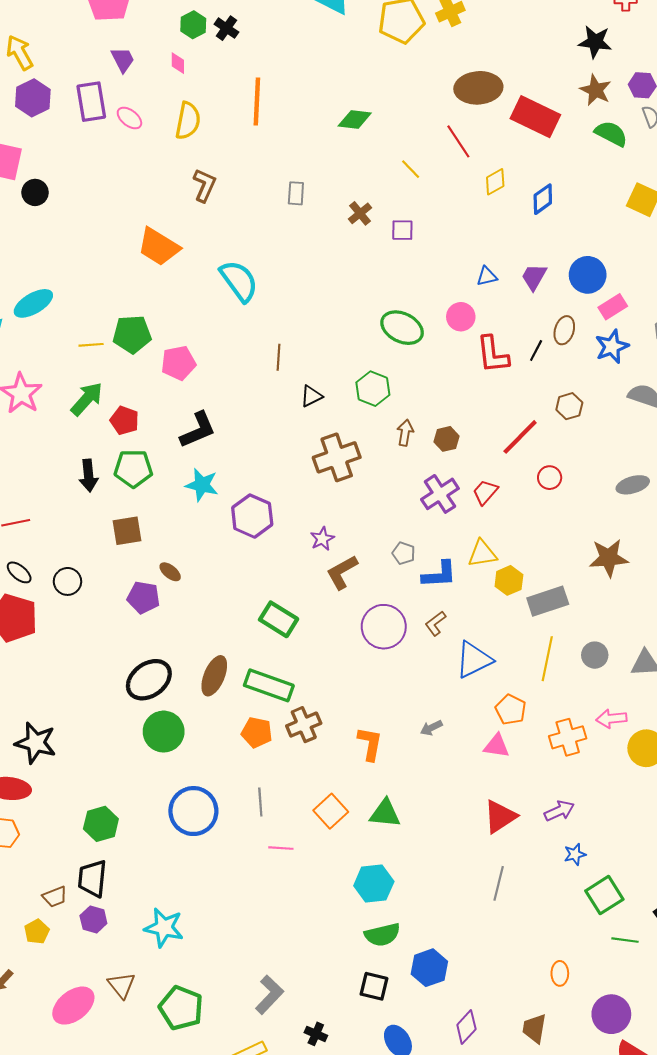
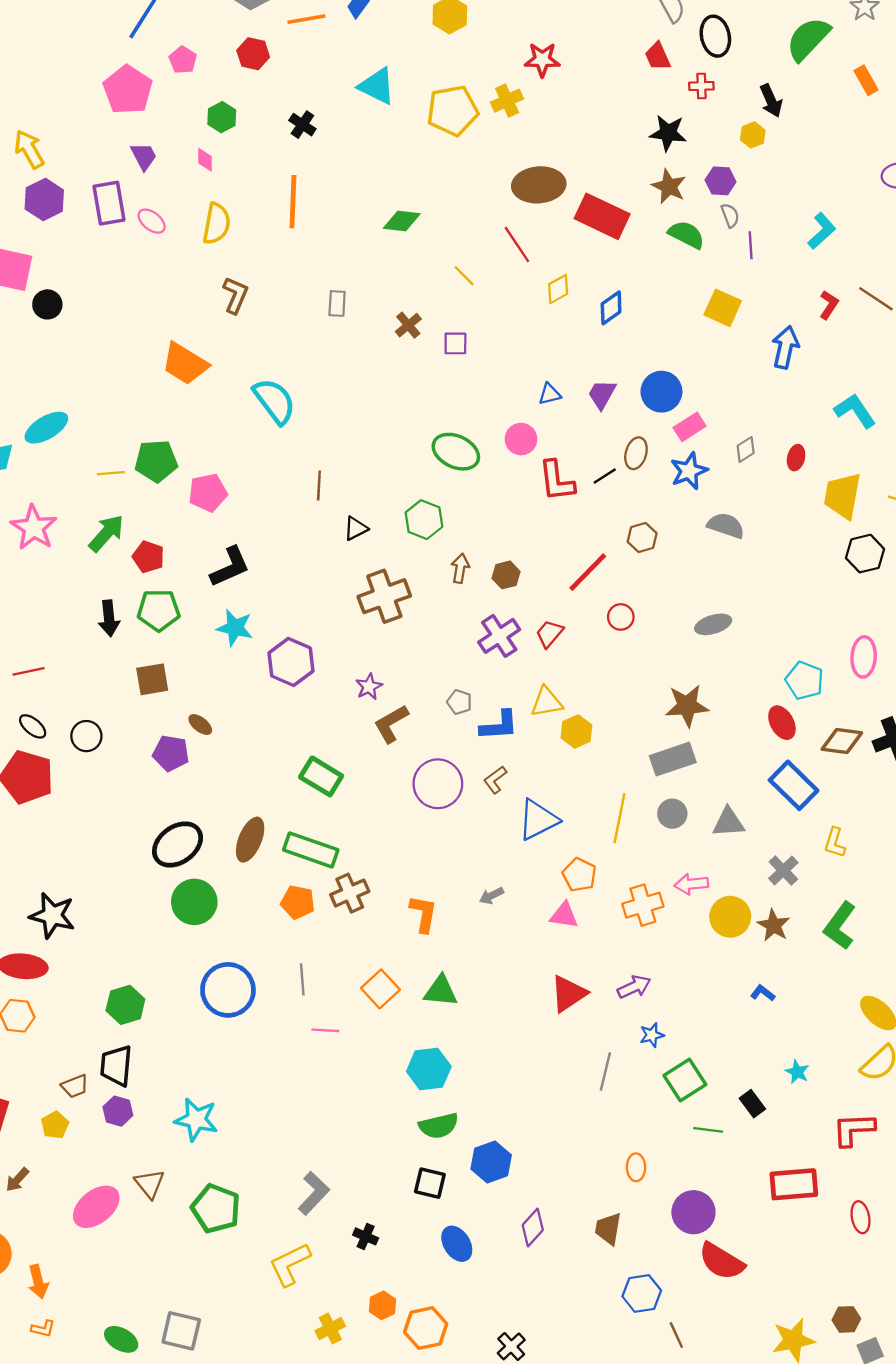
black cross: (226, 28) -> (302, 125), moved
black line: (536, 350) -> (605, 476), turned 30
gray rectangle: (548, 601) -> (673, 759), moved
gray line: (499, 883) -> (605, 1071), moved

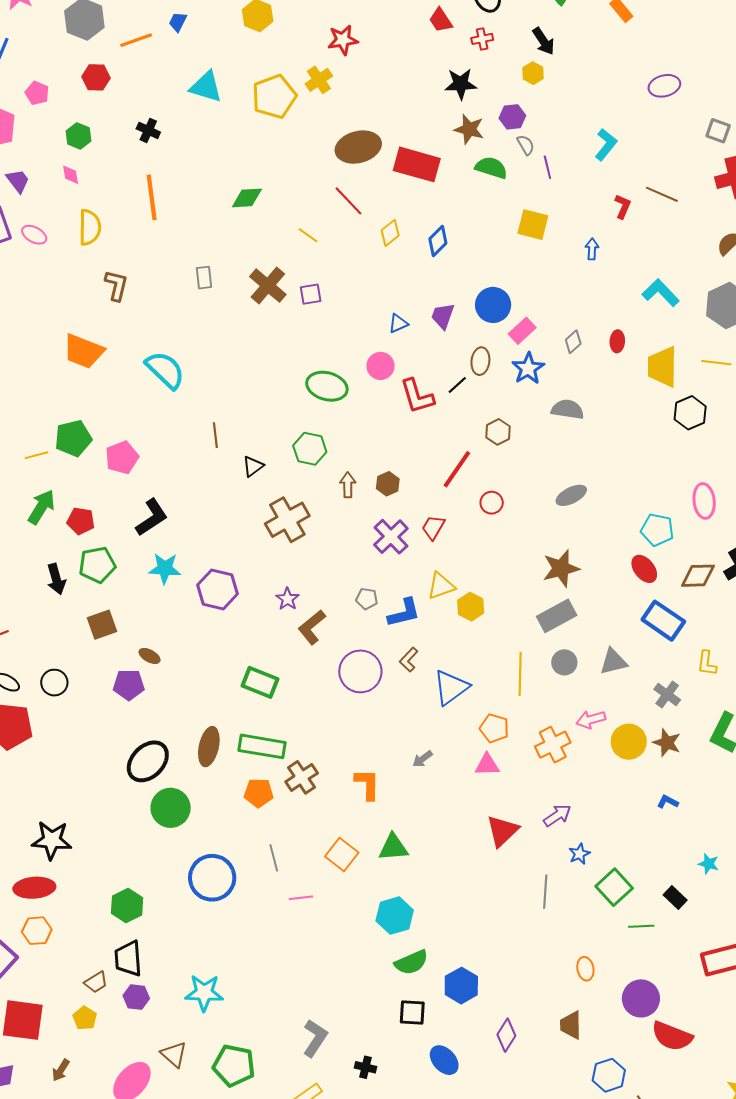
brown cross: (408, 325) -> (268, 286), size x1.6
blue arrow: (785, 347) -> (592, 249), size x0.6

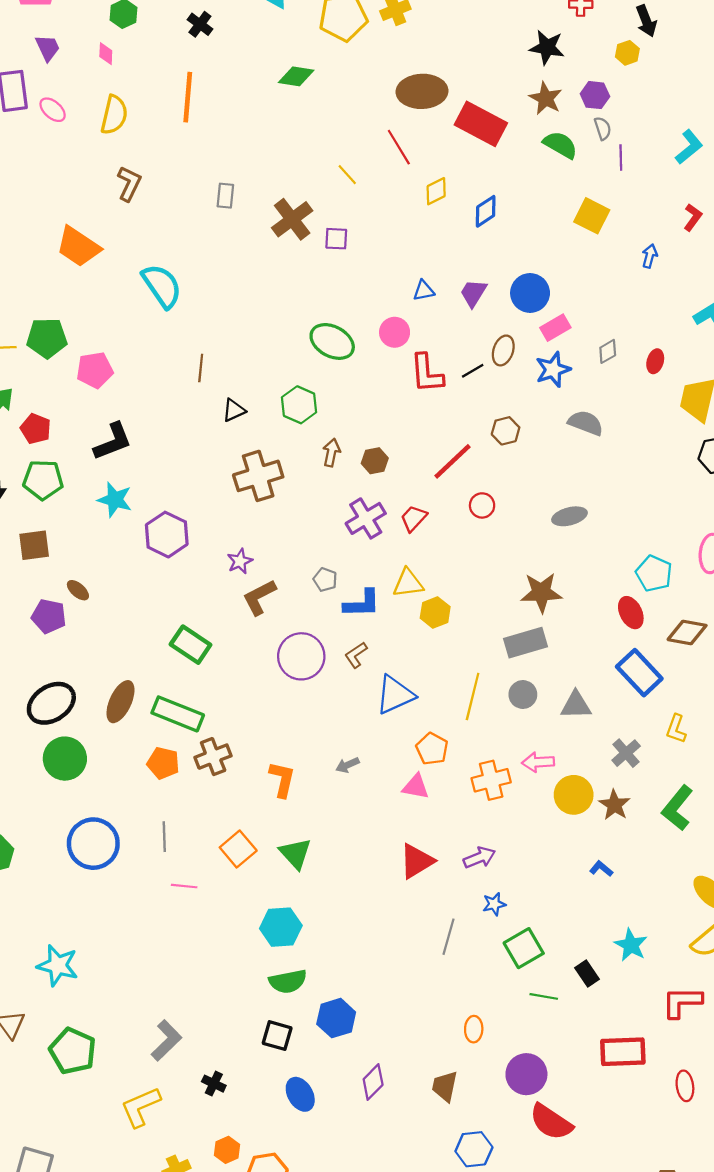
green diamond: (247, 198) -> (296, 76), moved
green triangle: (393, 847) -> (295, 853), turned 40
cyan star: (709, 864) -> (631, 945), size x1.4

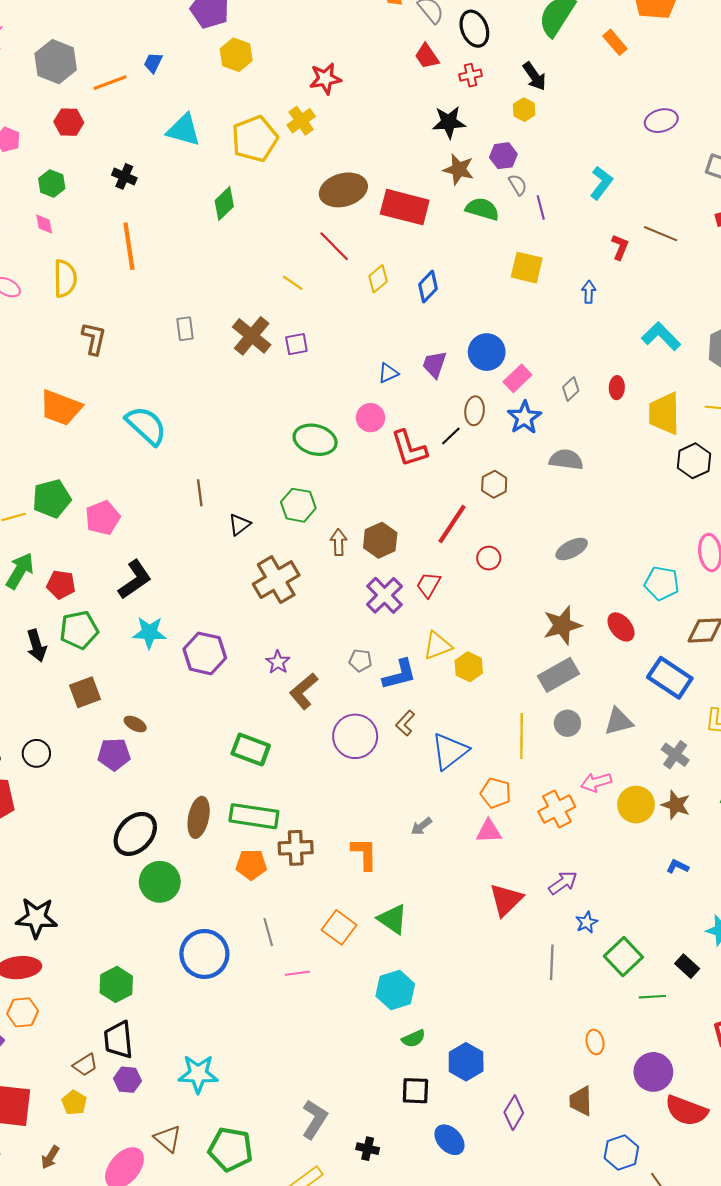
green diamond: (296, 76) -> (224, 203), turned -40
brown hexagon: (375, 461) -> (380, 540), size x1.4
red ellipse: (631, 613) -> (621, 627), moved
brown cross: (213, 757) -> (296, 848), turned 32
green semicircle: (288, 981) -> (414, 1039), size x0.7

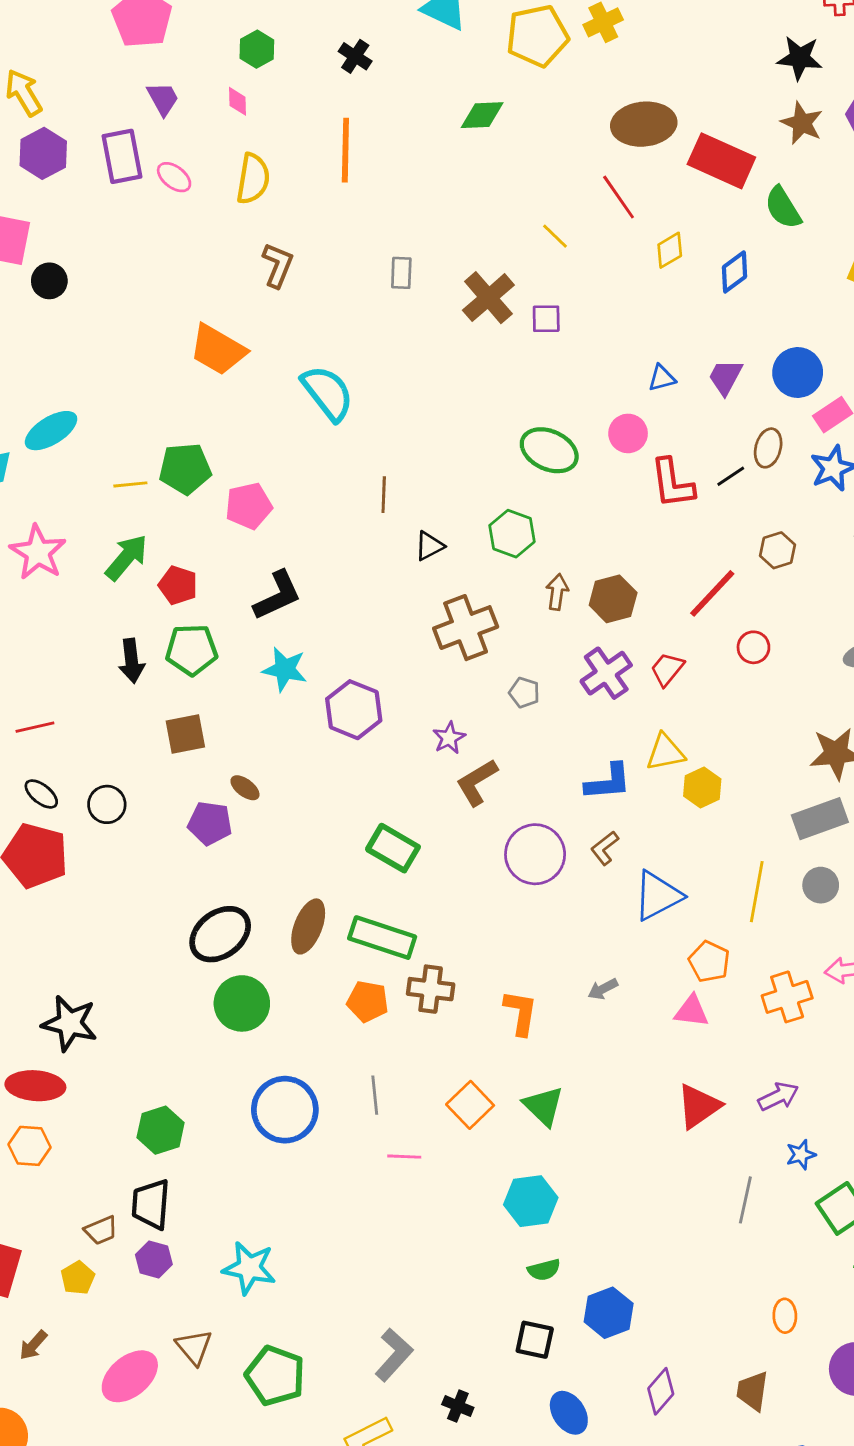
green diamond: (224, 203) -> (482, 115), turned 32
green semicircle: (482, 209) -> (783, 208), moved, turned -148
gray pentagon: (360, 660) -> (524, 693), moved

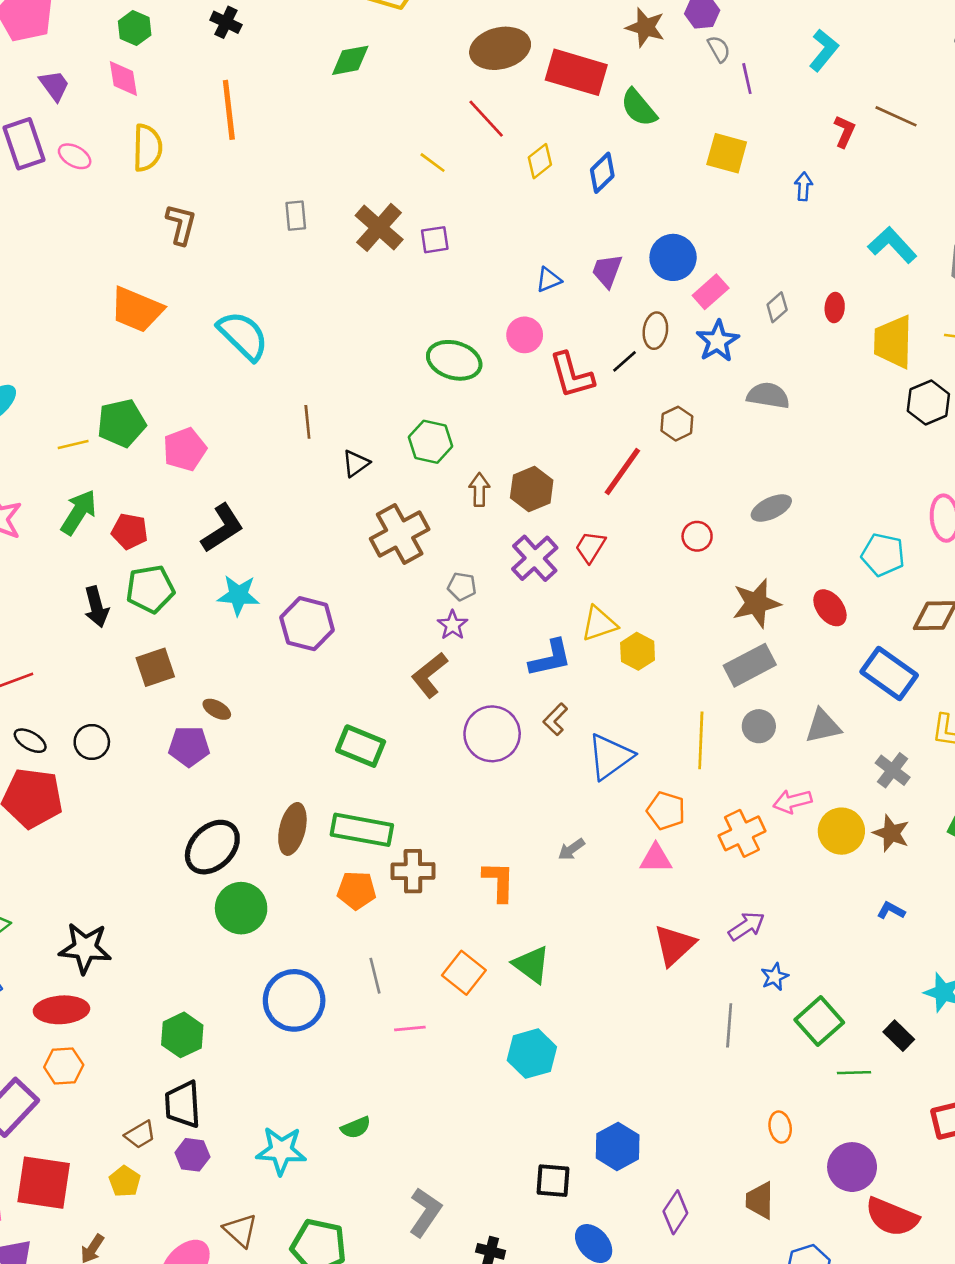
pink diamond: (238, 101) -> (123, 79), size x1.4
red circle: (753, 647) -> (697, 536), moved
purple star: (449, 738) -> (452, 625), moved
green semicircle: (544, 1270) -> (356, 1128), moved

